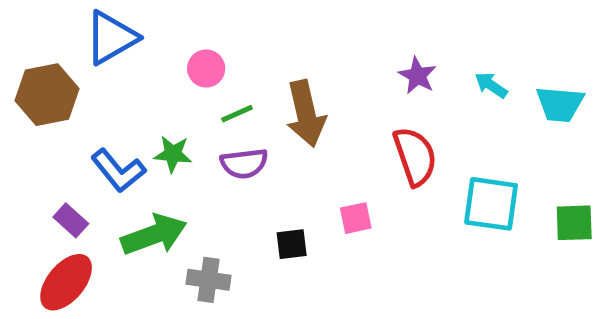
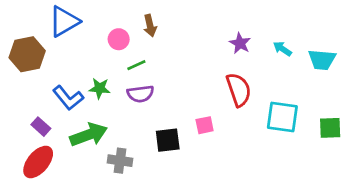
brown arrow: (306, 114) -> (150, 26), moved, size x0.6
black square: (292, 244) -> (168, 140), size x1.4

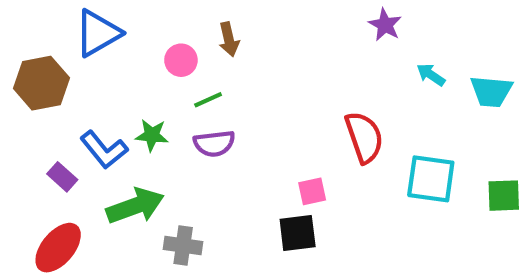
purple star: (240, 43) -> (385, 25), moved
purple rectangle: (41, 127) -> (62, 177), moved
black square: (168, 140) -> (298, 233), moved

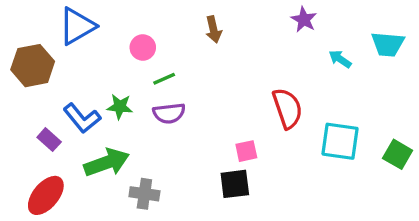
brown arrow: (229, 39) -> (213, 29), moved
cyan trapezoid: (491, 91) -> (388, 44), moved
green square: (504, 196) -> (398, 154), turned 32

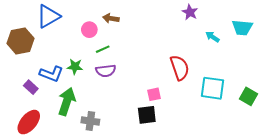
brown arrow: (213, 29) -> (111, 18), moved, turned 112
blue L-shape: (82, 118) -> (51, 74), turned -30
green arrow: (107, 163) -> (67, 102), turned -52

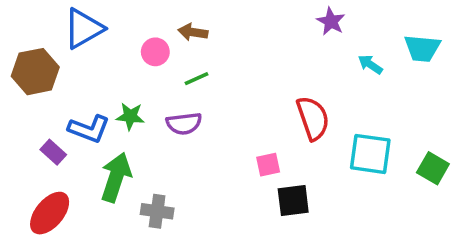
green line: (103, 49) -> (196, 79), moved
black square: (147, 115) -> (293, 201), moved

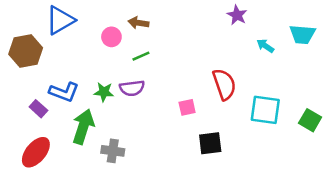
green star: (130, 116) -> (104, 92), moved
pink square: (268, 165) -> (187, 107), moved

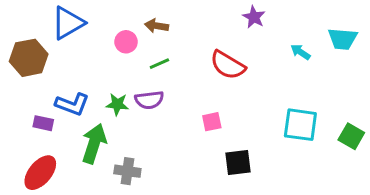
purple star: (237, 15) -> (254, 17), moved
red semicircle: (224, 84) -> (228, 65), moved, turned 140
purple rectangle: (38, 109) -> (43, 123), turned -30

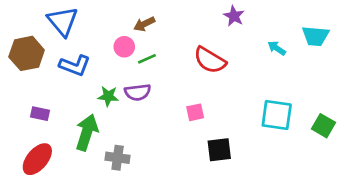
blue triangle: (68, 23) -> (63, 21), turned -40
brown arrow: (157, 26) -> (144, 24), turned -35
pink circle: (126, 42) -> (124, 47), moved
blue L-shape: (72, 104) -> (75, 65), moved

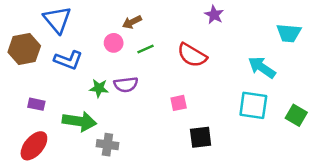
cyan arrow: (277, 48) -> (262, 67), moved, size x1.6
green line: (147, 59) -> (145, 49), moved
green arrow: (87, 132) -> (79, 121), turned 80

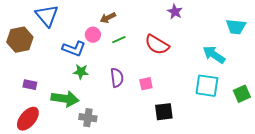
blue L-shape: (68, 60) -> (74, 49), moved
purple semicircle: (126, 85) -> (117, 78), moved, turned -90
green square: (296, 115) -> (242, 94), turned 36

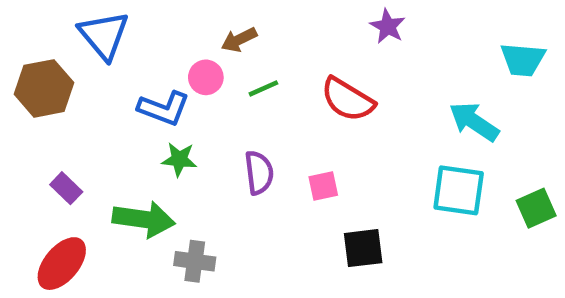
purple rectangle: (30, 85) -> (66, 188), turned 32

